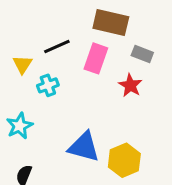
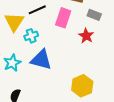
yellow triangle: (22, 64) -> (14, 22), size x1.5
blue triangle: (84, 147) -> (41, 60), moved

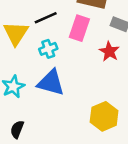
cyan cross: (31, 36) -> (48, 49), moved

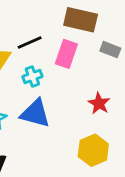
red star: (109, 51) -> (99, 103), moved

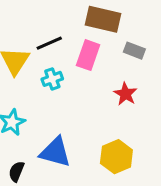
red star: (99, 103) -> (125, 94), moved
blue triangle: (35, 113) -> (55, 152), moved

